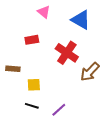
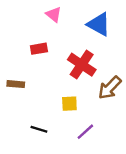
yellow square: (34, 85) -> (69, 104), moved
purple line: (59, 110) -> (85, 132), moved

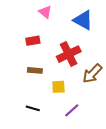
red cross: (82, 65) -> (69, 54), turned 30
brown rectangle: (16, 84) -> (35, 70), moved

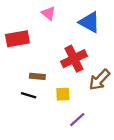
red rectangle: (33, 41) -> (17, 39), moved, size x1.5
black line: (33, 108) -> (29, 95), moved

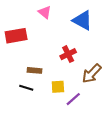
red cross: (74, 59) -> (68, 54), size x0.7
purple line: (77, 120) -> (73, 99), moved

